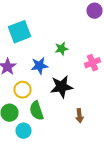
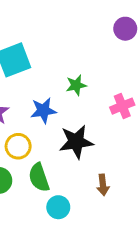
cyan circle: (24, 131) -> (58, 207), moved

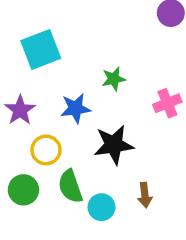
cyan circle: (58, 207) -> (101, 207), moved

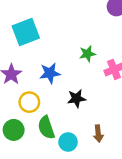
green star: (114, 79) -> (87, 54), moved
black star: (114, 145) -> (77, 98), size x0.7

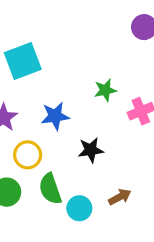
brown arrow: (98, 134) -> (120, 197), turned -112

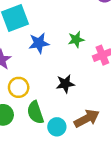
blue star: (55, 116) -> (39, 43), moved
brown arrow: (120, 197) -> (87, 118), size x1.5

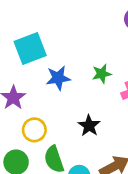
black star: (65, 84) -> (89, 126), turned -30

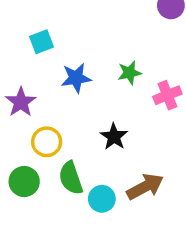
cyan square: (30, 48) -> (41, 42), size x0.6

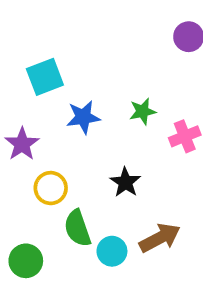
cyan square: (41, 42) -> (45, 77), size x1.4
green circle: (24, 182) -> (26, 261), moved

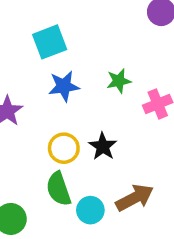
cyan square: (45, 77) -> (50, 42), moved
yellow circle: (51, 188) -> (64, 148), moved

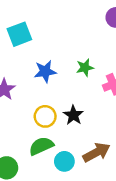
cyan square: (50, 42) -> (19, 34), moved
green semicircle: (59, 189) -> (41, 146), turned 85

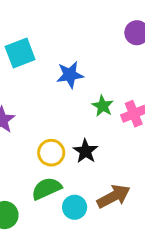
green star: (85, 68) -> (103, 106), moved, turned -30
blue star: (45, 71) -> (70, 75), moved

